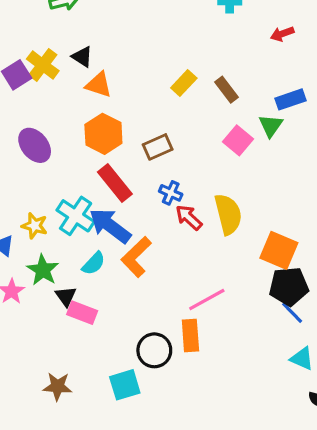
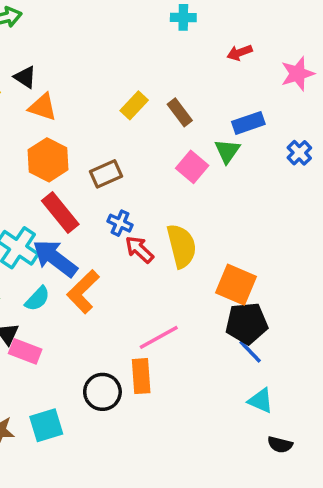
cyan square: (125, 385) -> (46, 425), moved

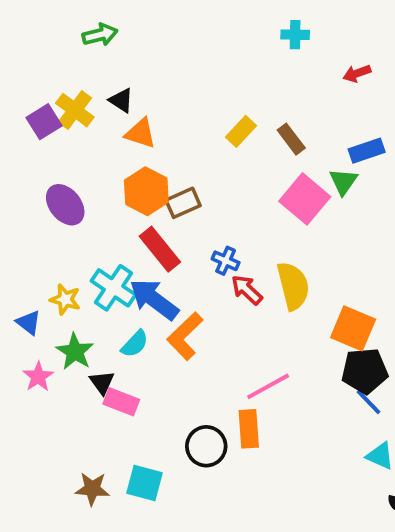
pink square: (192, 167) -> (305, 199), size x1.4
brown rectangle: (106, 174) -> (183, 203), moved
cyan square: (46, 425) -> (144, 483), turned 32

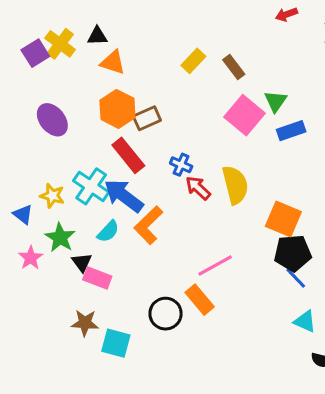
black triangle: (121, 100) -> (97, 36), turned -35
blue rectangle: (367, 151) -> (291, 131), moved
orange rectangle: (249, 429) -> (200, 300), turned -36
brown star: (92, 489) -> (85, 323), moved

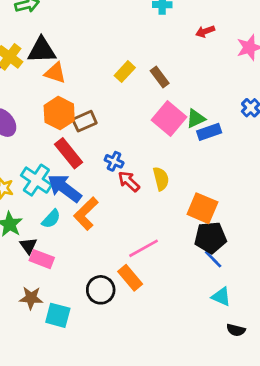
black triangle: (97, 36) -> (42, 50), size x1.6
green triangle: (276, 101) -> (196, 118), moved, turned 30
yellow semicircle: (235, 185) -> (161, 179), size x0.7

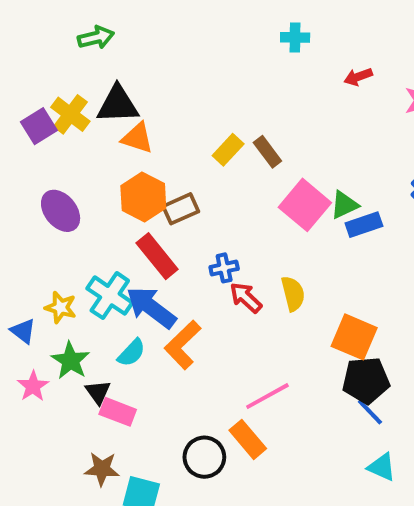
yellow rectangle: (125, 72) -> (228, 150), moved
brown rectangle: (160, 77) -> (267, 152), moved
blue cross: (114, 161) -> (224, 268), turned -36

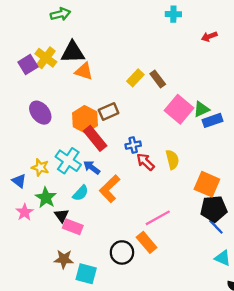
orange hexagon: (143, 197) -> (85, 119), moved
blue arrow: (151, 307) -> (92, 167), size x0.6

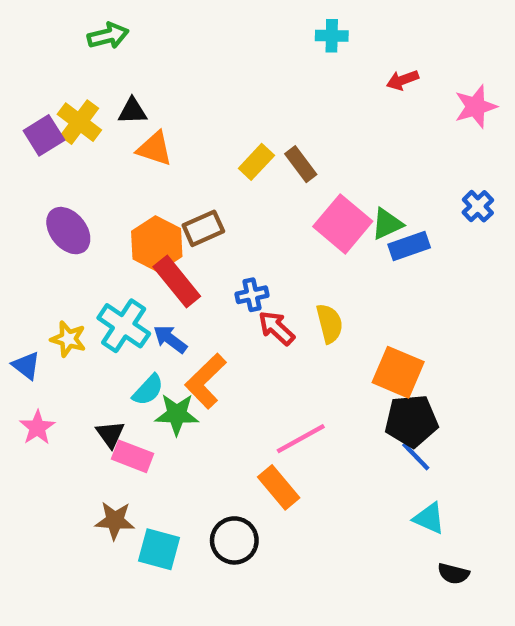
black triangle: (73, 52) -> (132, 111), size x0.6
green star: (46, 198) -> (177, 414), moved, turned -30
black circle: (122, 252) -> (234, 540), moved

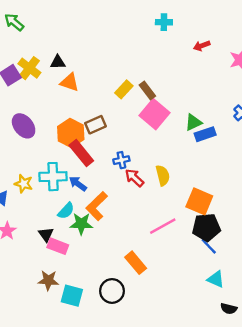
green arrow: (108, 36) -> (14, 22), moved, turned -126
pink square: (343, 224) -> (154, 114), moved
cyan cross: (124, 326) -> (53, 177), turned -36
pink line: (301, 439) -> (163, 226), moved

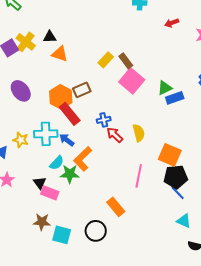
pink line: (163, 226) -> (139, 176), turned -50

